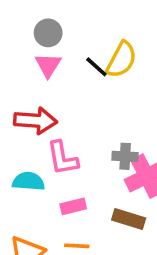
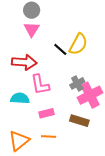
yellow semicircle: (121, 60) -> (78, 44), moved
black line: (96, 67) -> (60, 49), moved
gray cross: (125, 156) -> (77, 83), turned -32

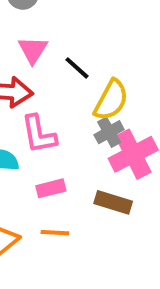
pink triangle: (32, 29) -> (33, 50), moved
yellow semicircle: (78, 44) -> (111, 100), moved

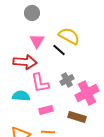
yellow semicircle: (111, 100) -> (69, 36), moved, turned -90
gray cross: (109, 132) -> (67, 80), moved

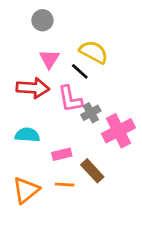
pink L-shape: (40, 83) -> (70, 99), moved
brown rectangle: (77, 117) -> (92, 171), moved, turned 30

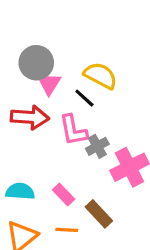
gray circle: (42, 20) -> (36, 63), moved, size x1.4
cyan semicircle: (27, 135) -> (20, 191), moved
pink rectangle: (62, 154) -> (64, 195), turned 60

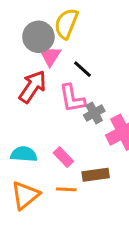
yellow semicircle: (101, 76) -> (66, 24), moved, turned -96
red arrow: (30, 117) -> (33, 87), turned -60
brown rectangle: (99, 214) -> (96, 175), turned -55

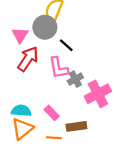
gray circle: (38, 37) -> (45, 27), moved
pink triangle: (50, 56) -> (20, 35), moved
orange triangle: (25, 195) -> (22, 129), moved

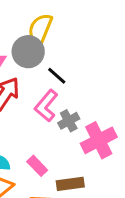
pink L-shape: (58, 68) -> (46, 106), turned 50

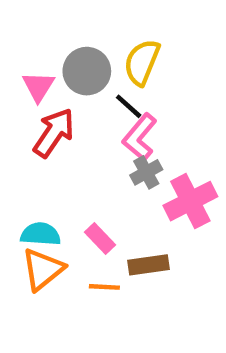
yellow semicircle: (40, 29) -> (142, 62), moved
pink L-shape: (46, 106) -> (140, 137), moved

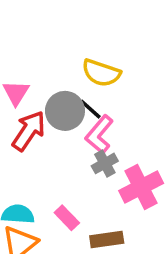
yellow semicircle: (142, 62) -> (101, 73), turned -93
gray circle: (87, 71) -> (65, 111), moved

